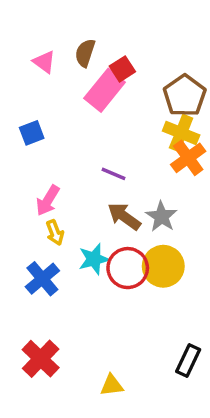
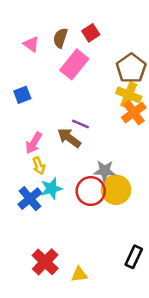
red square: (122, 69) -> (91, 33), moved
brown arrow: (124, 216) -> (69, 138), moved
gray star: (161, 216) -> (105, 171), moved, turned -30
cyan star: (94, 259) -> (51, 188), moved
red cross: (41, 359) -> (45, 262), moved

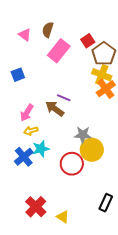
red square: (91, 33) -> (88, 41), moved
yellow arrow: (39, 166) -> (31, 131), turned 96
red circle: (91, 191) -> (72, 164), moved
yellow triangle: (79, 275) -> (63, 217), turned 40

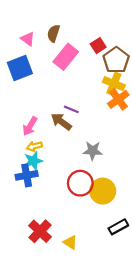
blue square: (18, 75) -> (20, 68), moved, size x1.6
cyan star: (41, 149) -> (33, 161), moved
yellow circle: (92, 150) -> (103, 191), moved
blue cross: (24, 157) -> (27, 175), turned 30
black rectangle: (106, 203) -> (118, 227), turned 36

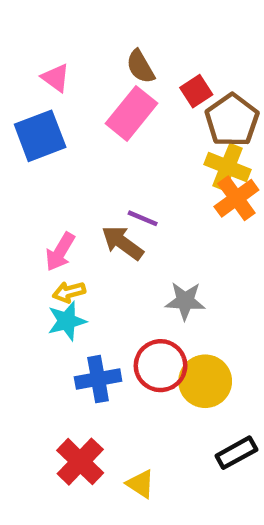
brown semicircle: (53, 33) -> (140, 67), moved, turned -48
blue cross: (27, 175) -> (98, 379), moved

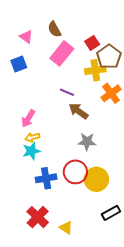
brown semicircle: (140, 67) -> (54, 29), moved
blue square: (40, 136) -> (19, 64), size x0.7
yellow cross: (227, 167) -> (95, 70), moved, turned -30
purple line: (143, 218) -> (67, 92), moved
brown arrow: (123, 243) -> (79, 111), moved

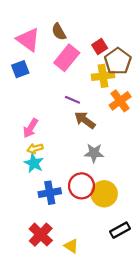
pink triangle: (26, 37) -> (28, 40), size x1.6
cyan star: (31, 151) -> (34, 163), turned -30

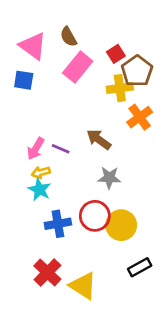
blue square: (20, 69) -> (24, 80), turned 30
purple line: (72, 100) -> (61, 149), moved
yellow triangle: (71, 246) -> (83, 286), size x1.6

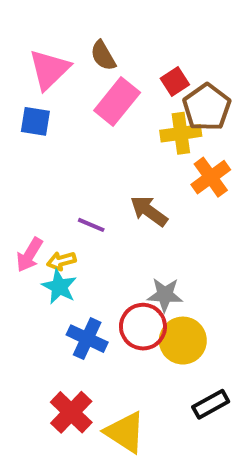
pink triangle: (33, 46) -> (49, 70), turned 40
pink arrow: (36, 149) -> (29, 255), moved
gray star: (109, 178) -> (165, 295), moved
blue cross: (58, 224) -> (87, 339), turned 35

